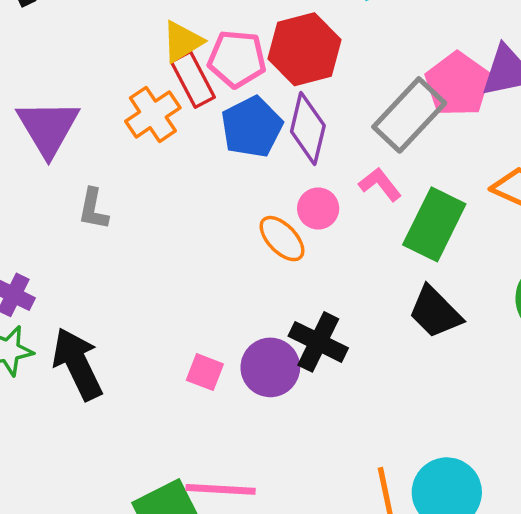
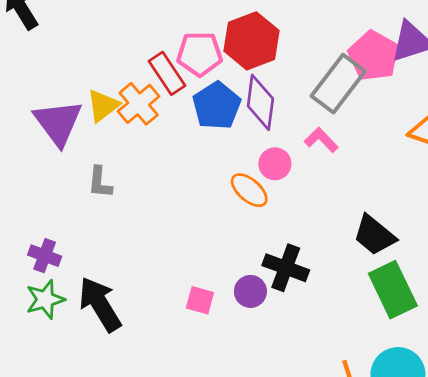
yellow triangle: (182, 42) -> (103, 106), moved
green rectangle: (434, 224) -> (393, 290), moved, turned -46
purple circle: (270, 367) -> (250, 291), size x0.7

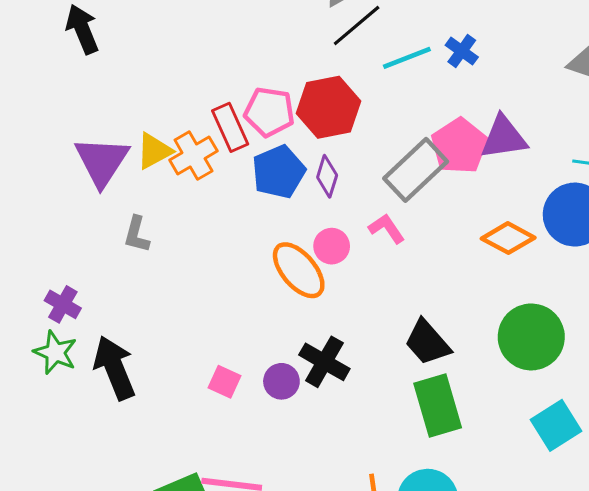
purple diamond: (260, 102) -> (327, 176), size x0.7
orange ellipse: (249, 190) -> (299, 270), size x1.4
green star: (45, 299) -> (55, 352), turned 30

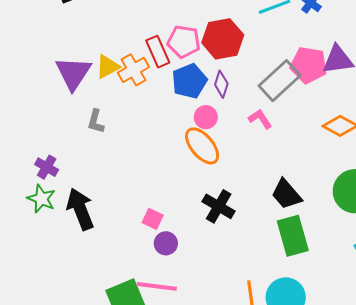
pink pentagon: (459, 146) -> (309, 65), turned -30
pink circle: (332, 246) -> (206, 117), moved
purple circle: (281, 381) -> (166, 243), moved

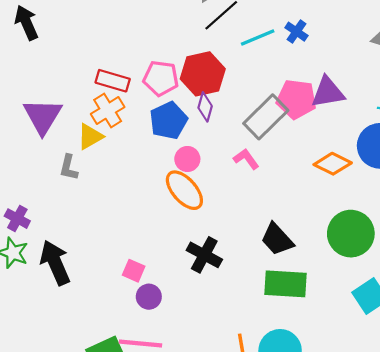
red rectangle: (158, 52) -> (113, 81), moved, turned -48
yellow triangle: (108, 67) -> (90, 137), moved
purple diamond: (221, 84) -> (205, 107), moved
green rectangle: (293, 236) -> (285, 284), turned -69

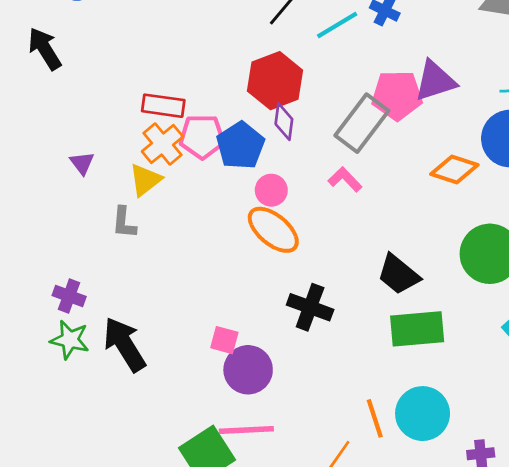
pink pentagon: (161, 78) -> (202, 137), moved
purple triangle: (43, 116) -> (82, 163), size x0.5
purple circle: (149, 297) -> (248, 370), size x1.5

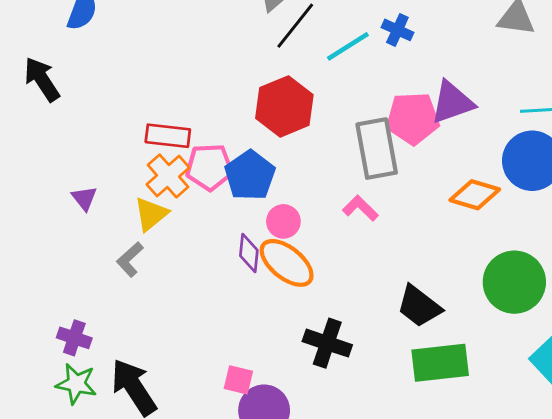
purple diamond: (284, 122) -> (249, 253), moved
gray rectangle: (362, 123) -> (377, 149), turned -46
gray L-shape: (124, 223) -> (130, 259), turned 44

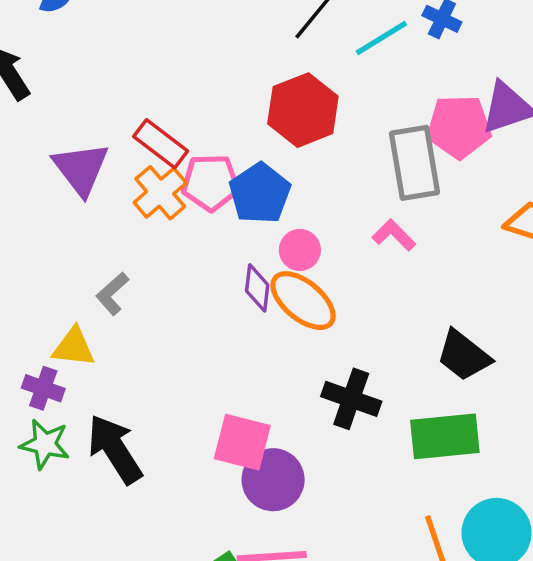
red rectangle: (168, 136) -> (161, 144), turned 30
purple triangle: (84, 198) -> (81, 169), moved, size x1.8
yellow triangle: (151, 214) -> (74, 347), moved, turned 45
green rectangle: (440, 363) -> (445, 436), moved
pink square: (238, 380) -> (242, 442), size x1.6

